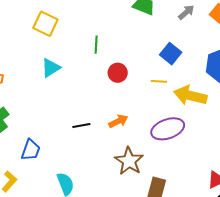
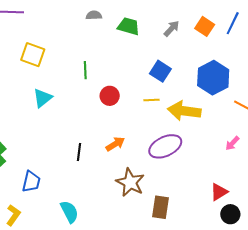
black line: (81, 125) -> (79, 152), turned -66

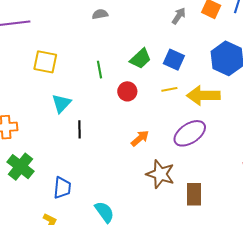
green trapezoid: (129, 26) -> (141, 59), moved, turned 130
black line: (79, 152) -> (79, 129), moved

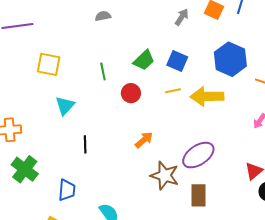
black line: (79, 129) -> (85, 144), moved
purple ellipse: (190, 133) -> (198, 155), moved

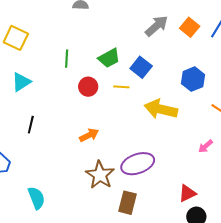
gray arrow: (182, 17) -> (157, 26), size x1.4
blue hexagon: (230, 59) -> (193, 79), size x0.7
yellow line: (173, 91) -> (121, 87), moved

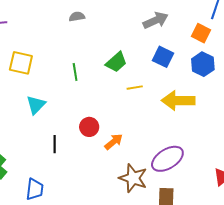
gray arrow: (157, 26) -> (156, 20), turned 30
orange square: (190, 27) -> (201, 33), moved
blue square: (141, 67) -> (163, 57), moved
red circle: (88, 87) -> (89, 127), moved

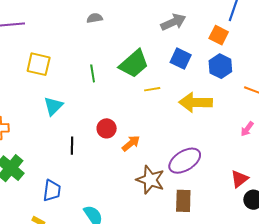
green trapezoid: (116, 62) -> (134, 64), size x1.4

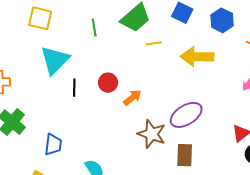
cyan triangle: (53, 106) -> (55, 60), size x1.5
black line: (72, 146) -> (74, 88), moved

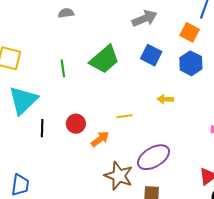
yellow line: (154, 43) -> (124, 116), moved
yellow arrow: (197, 57) -> (165, 99), size x0.5

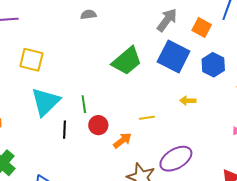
gray arrow: (145, 18) -> (167, 20), turned -30
orange square: (190, 32) -> (202, 27), moved
blue square: (151, 55) -> (174, 57), size x1.5
green line: (63, 68) -> (84, 104), moved

